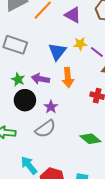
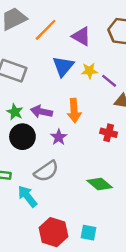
blue triangle: (57, 52) -> (63, 66), moved
purple star: (51, 107) -> (59, 137), moved
cyan arrow: (29, 165) -> (27, 196), moved

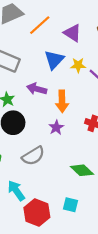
purple arrow: (41, 112) -> (37, 89), moved
purple star: (59, 137) -> (56, 127), moved
cyan arrow: (27, 196) -> (16, 191), moved
cyan square: (88, 233) -> (71, 205), moved

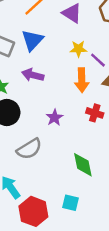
blue triangle: (54, 60) -> (32, 40), moved
orange arrow: (62, 101) -> (82, 80), moved
green diamond: (82, 170) -> (83, 165), turned 35

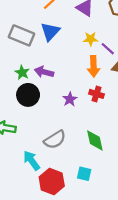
purple arrow: (33, 75) -> (44, 72), moved
red cross: (95, 113) -> (97, 94), moved
gray semicircle: (29, 149) -> (55, 140), moved

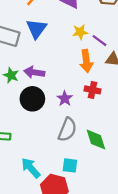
black circle: (28, 95) -> (32, 99), moved
gray semicircle: (55, 140) -> (67, 130), moved, turned -30
cyan square: (84, 174) -> (70, 165), moved

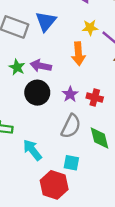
orange arrow: (86, 61) -> (78, 54), moved
red cross: (93, 90) -> (95, 98), moved
cyan arrow: (31, 168) -> (32, 150), moved

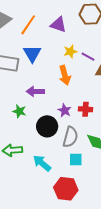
green star: (17, 67) -> (19, 111), moved
black circle: (37, 93) -> (47, 126), moved
cyan square: (71, 163) -> (76, 160), moved

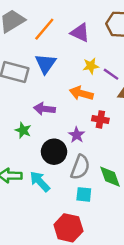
orange arrow: (65, 75) -> (81, 93), turned 114
red cross: (85, 109) -> (100, 119), moved
cyan arrow: (42, 163) -> (40, 181), moved

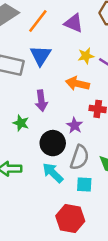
purple arrow: (44, 109) -> (41, 101), turned -102
cyan arrow: (40, 181) -> (53, 173), moved

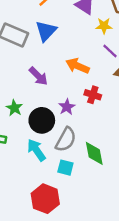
yellow star: (86, 56) -> (104, 26), moved
purple arrow: (41, 101) -> (38, 76), turned -48
green star: (21, 123) -> (14, 108), moved

